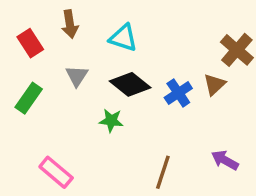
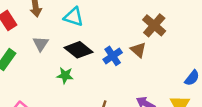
brown triangle: (215, 84) -> (138, 50), turned -35

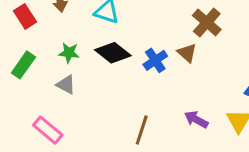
gray triangle: (41, 44) -> (66, 85), moved, turned -35
green star: (65, 75) -> (69, 53), moved

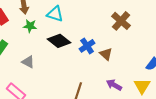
green star: (69, 53) -> (30, 26), moved
brown triangle: (187, 53) -> (106, 54), moved

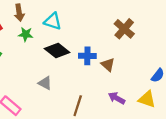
blue cross: (87, 46) -> (87, 56), turned 35
gray triangle: (28, 62) -> (45, 83), moved
yellow triangle: (142, 86) -> (147, 99), turned -42

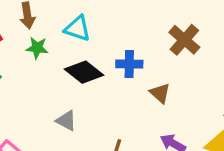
blue cross: (87, 56) -> (129, 64), moved

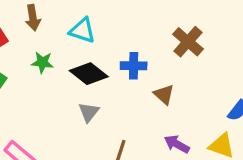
green star: (37, 48) -> (42, 62), moved
gray triangle: (66, 121) -> (89, 112), moved, turned 40

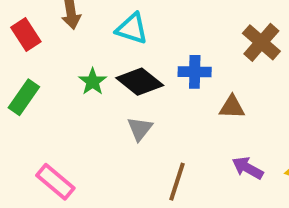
green star: (42, 62) -> (93, 82), moved, turned 30
brown triangle: (164, 94) -> (232, 107), turned -40

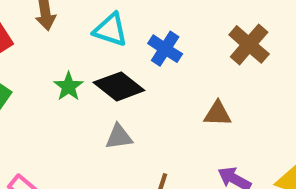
blue cross: (195, 72) -> (165, 49), moved, turned 32
gray triangle: (140, 129) -> (119, 137), turned 44

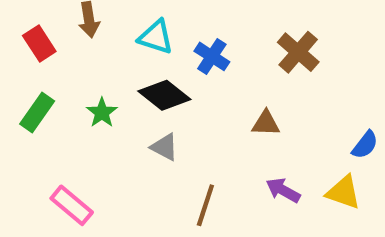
green star: (69, 86) -> (102, 113), moved
gray triangle: (119, 137) -> (164, 147), turned 36

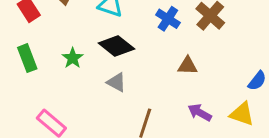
blue cross: (212, 56) -> (168, 19), moved
green rectangle: (37, 113) -> (27, 58), turned -56

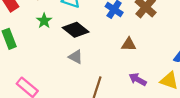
green star: (73, 58) -> (44, 21), moved

